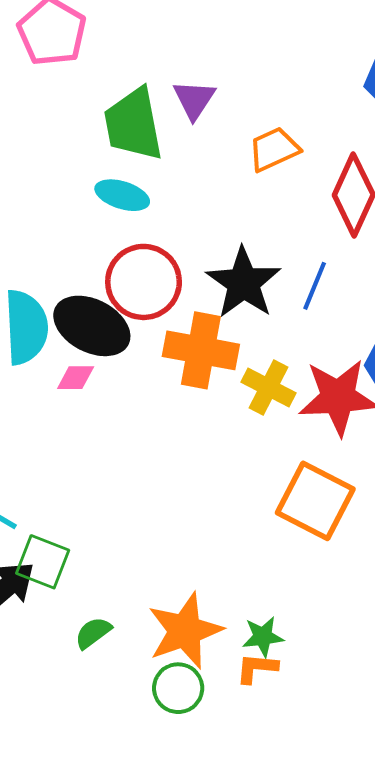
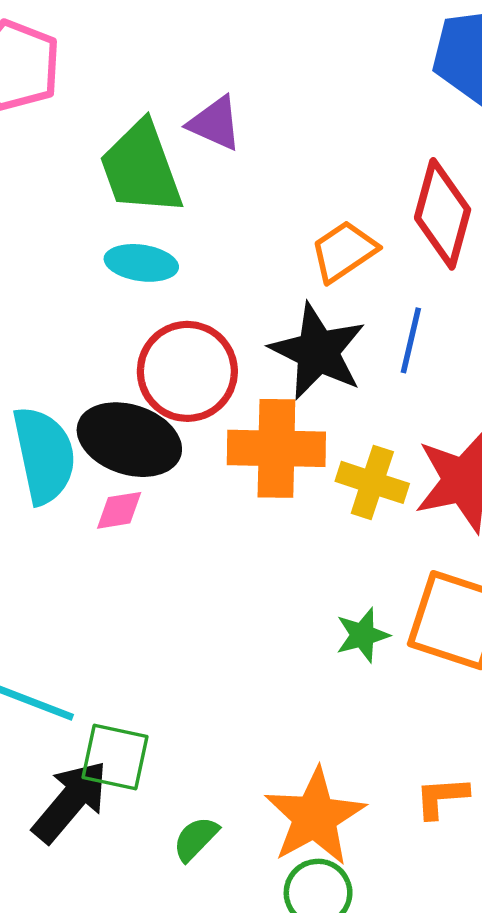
purple triangle: (194, 100) -> (215, 123), turned -30
orange trapezoid: (274, 149) -> (344, 251), moved
green star: (263, 637) -> (362, 635), moved
orange L-shape: (257, 668) -> (441, 797), moved

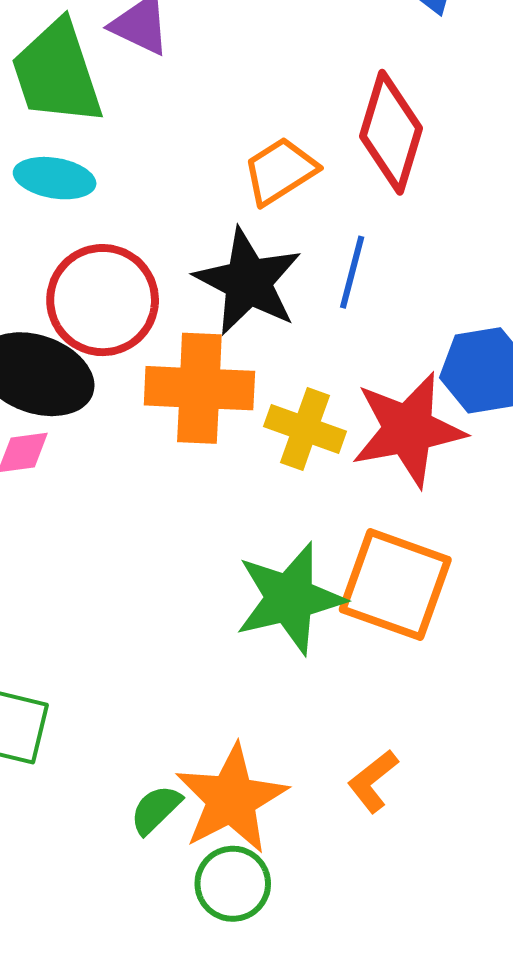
green star: (362, 635) -> (290, 598), size x1.8
orange L-shape: (441, 797) -> (373, 781), turned -36
green semicircle: (196, 839) -> (156, 810), moved

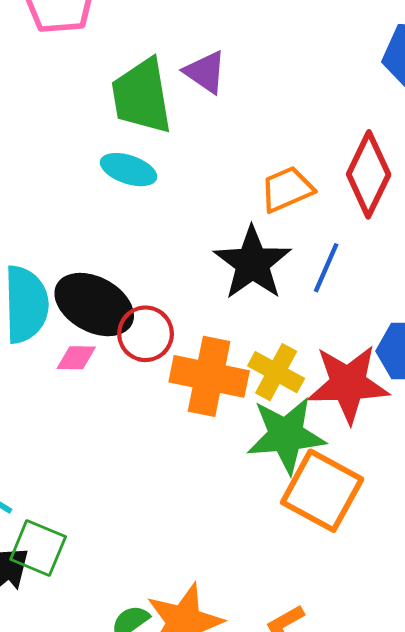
red circle: (103, 300) -> (146, 334), moved, size x0.7
orange cross: (199, 388) -> (209, 376), moved
green star: (290, 598) -> (286, 435), moved

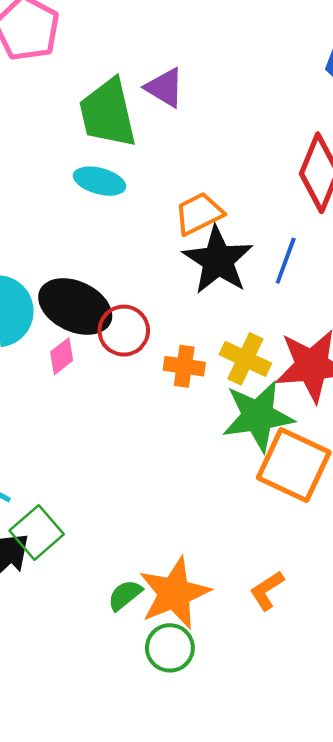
orange trapezoid: (287, 189) -> (199, 214), moved
pink diamond: (76, 358) -> (62, 356), turned -36
orange cross: (209, 376) -> (184, 366), size x0.6
green square: (38, 548) -> (37, 532), turned 30

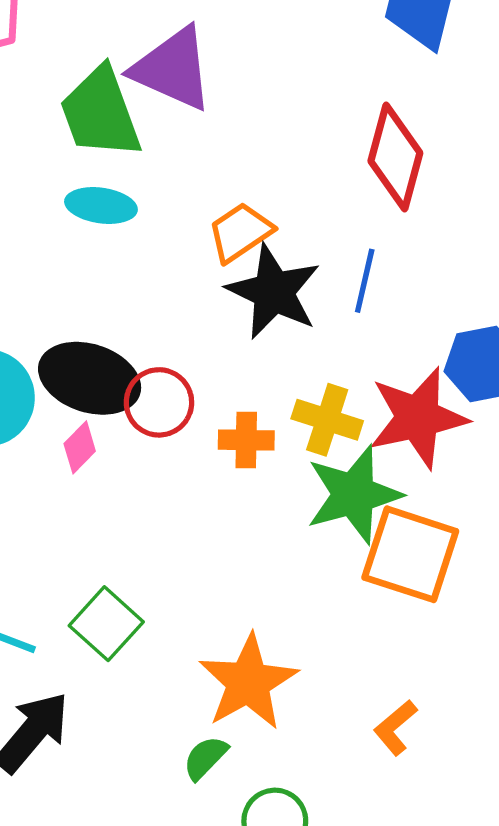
purple triangle: (165, 88) -> (173, 69), size x1.6
green square: (37, 532) -> (106, 624), moved
orange star: (174, 593) -> (248, 682), moved

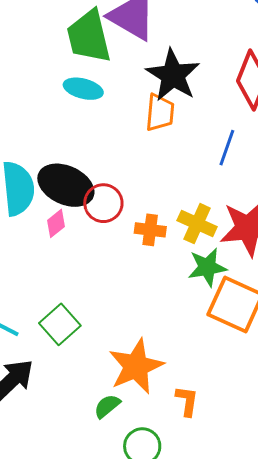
orange trapezoid: (240, 232) -> (160, 113), turned 123
black star: (274, 292) -> (173, 75), moved
green star: (354, 494) -> (207, 267), size x0.7
orange L-shape: (395, 727) -> (187, 401), moved, turned 132

